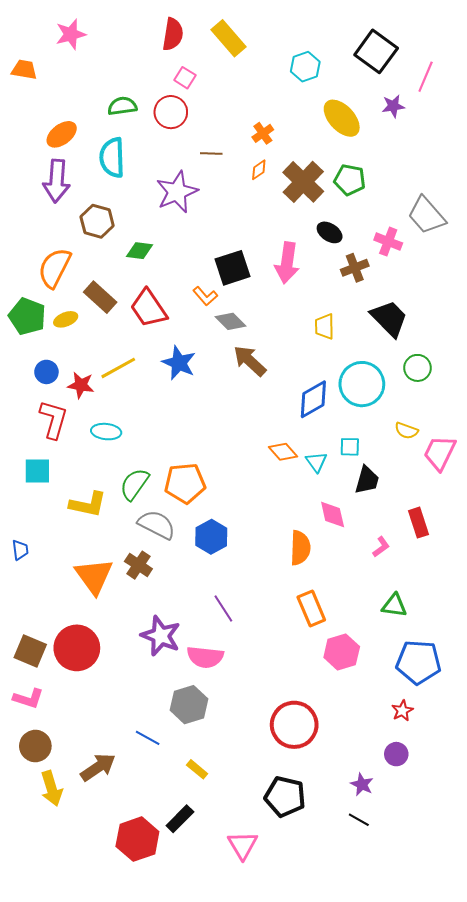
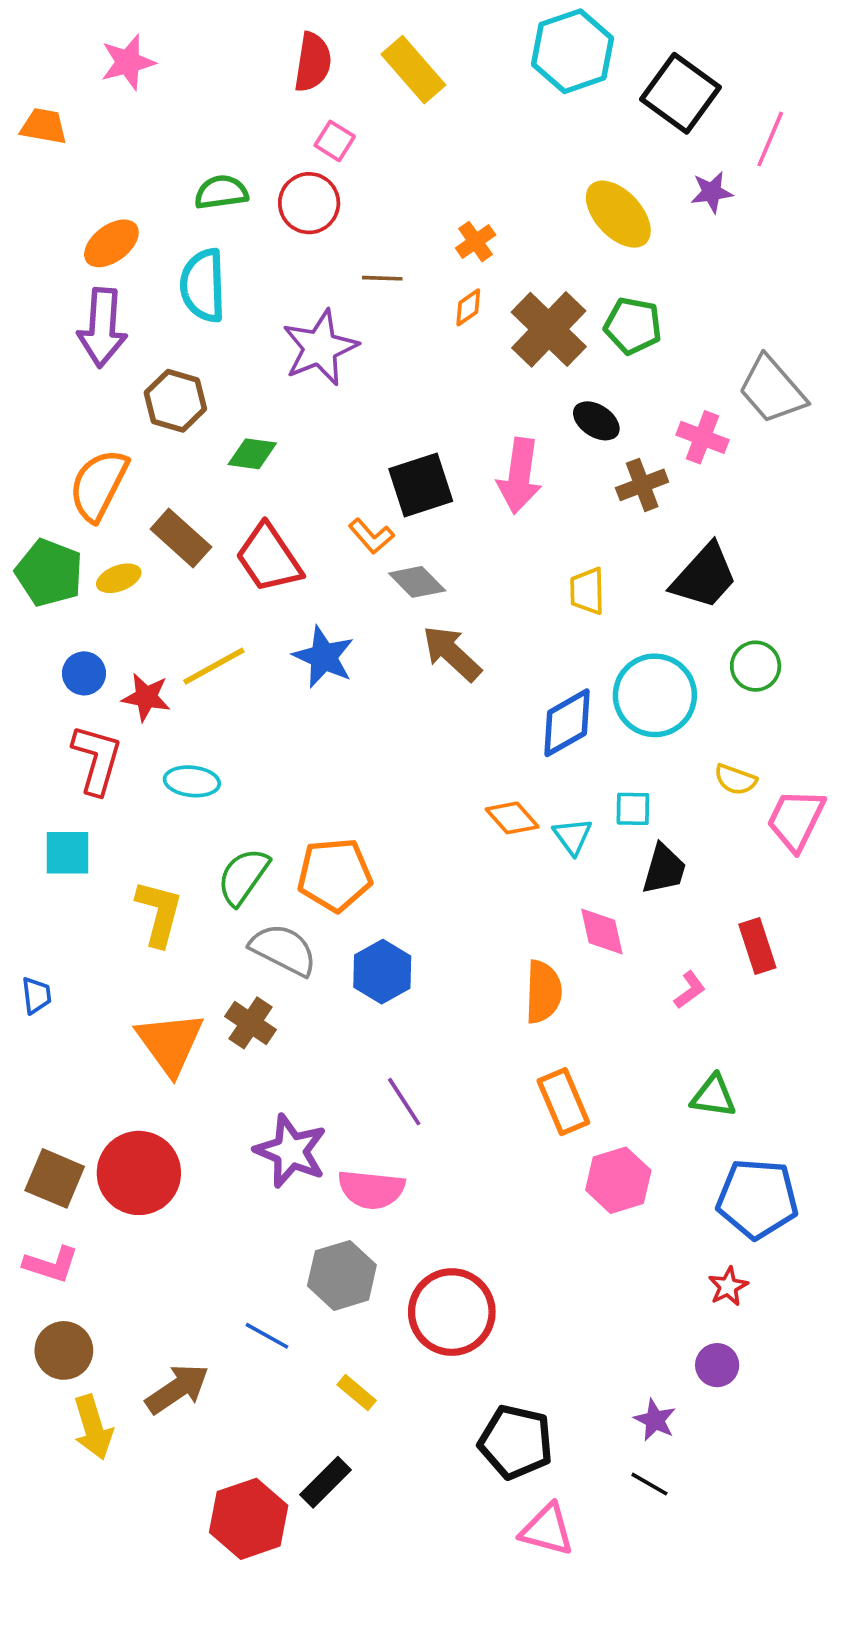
cyan hexagon: (305, 67) -> (573, 51), moved, size x1.5
black trapezoid: (389, 318) -> (704, 576), turned 87
yellow L-shape: (88, 504) -> (159, 913), turned -87
red circle: (294, 725) -> (452, 1312), moved
pink triangle: (243, 845) -> (547, 1530), moved, turned -44

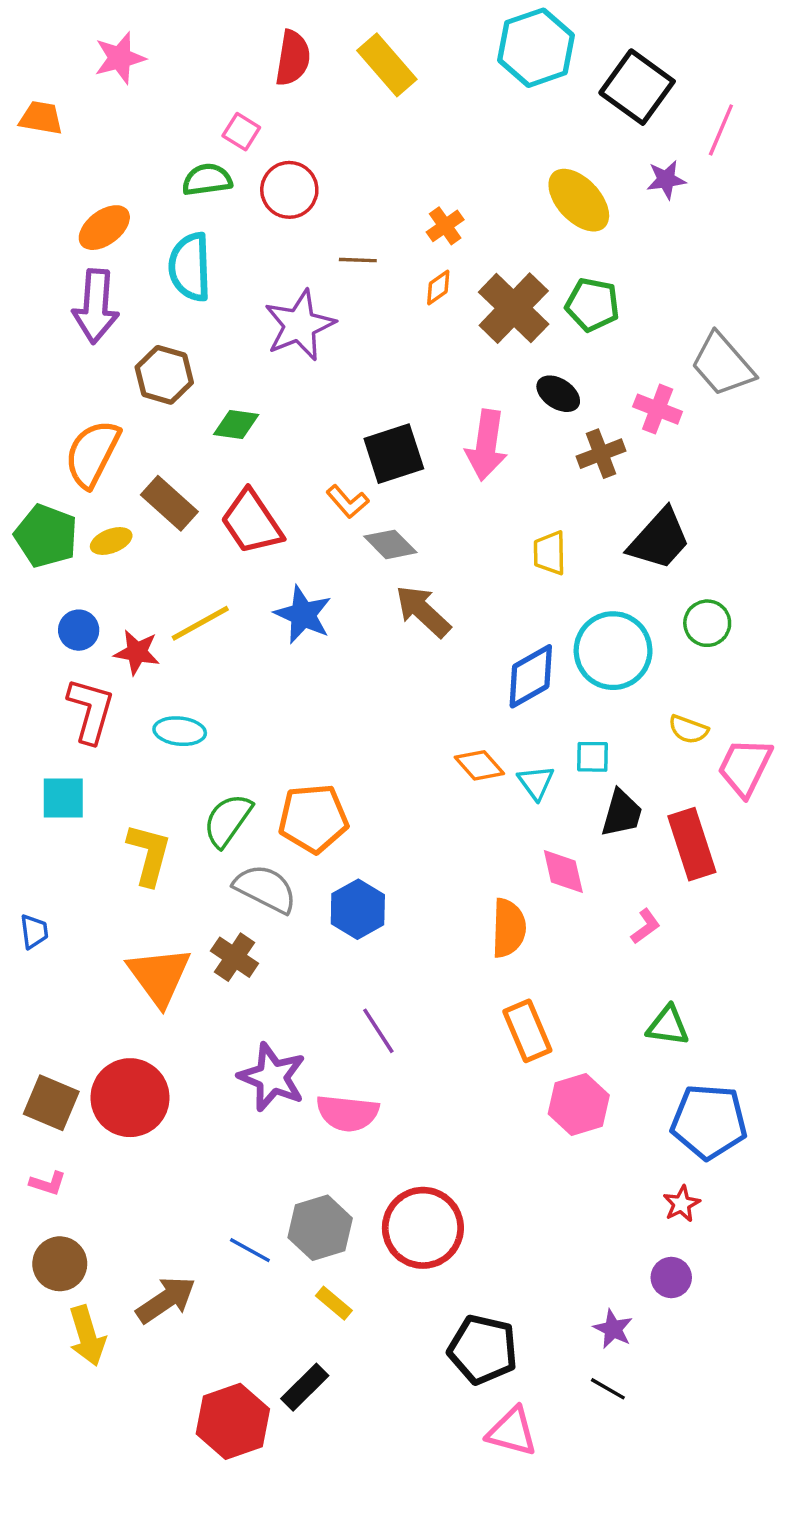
pink square: (335, 141) -> (241, 132), moved
red rectangle: (757, 946) -> (692, 844), moved, size x1.4
pink L-shape: (51, 1264) -> (48, 1183), size x0.7
gray hexagon: (342, 1275) -> (320, 1228), moved

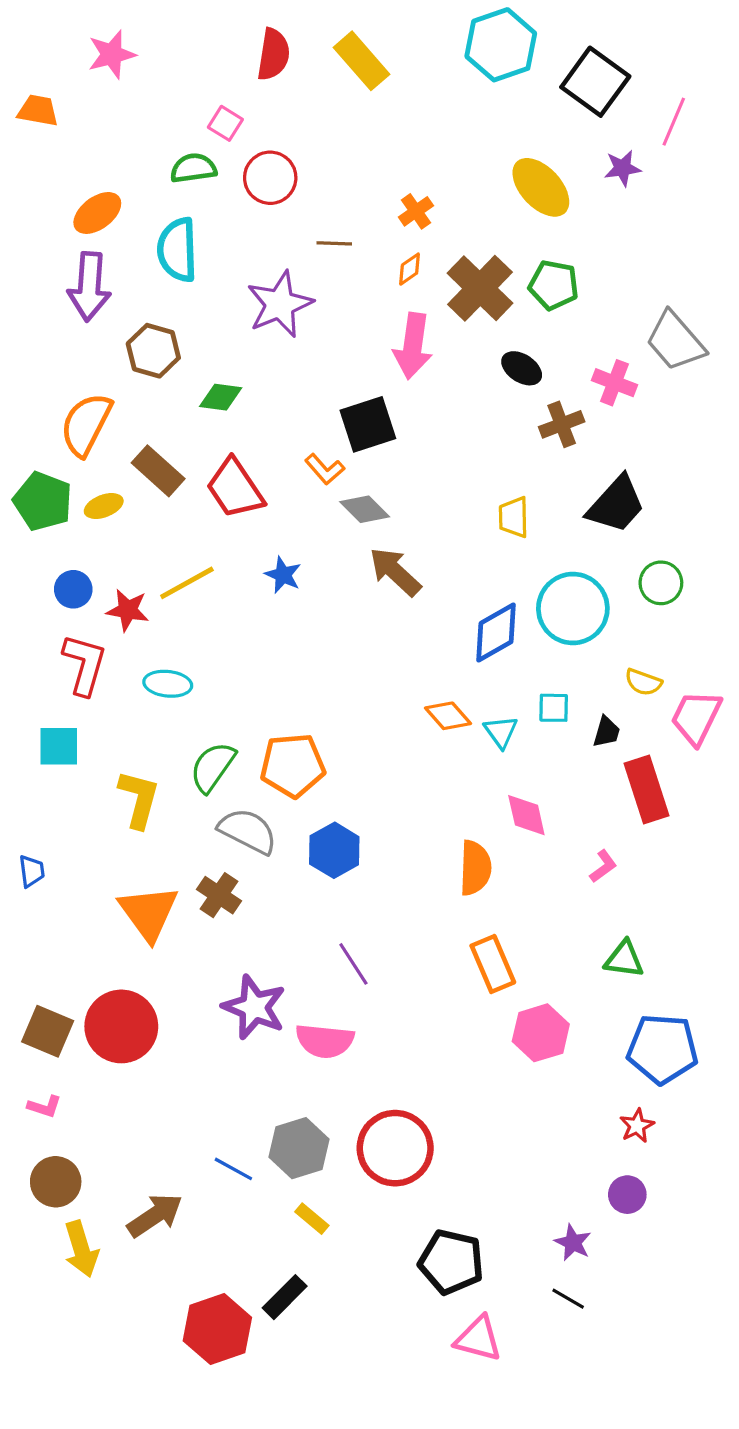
pink arrow: (486, 445) -> (413, 346), moved
blue star: (303, 615) -> (283, 575), size x0.7
black trapezoid: (622, 813) -> (606, 732), moved, size x0.7

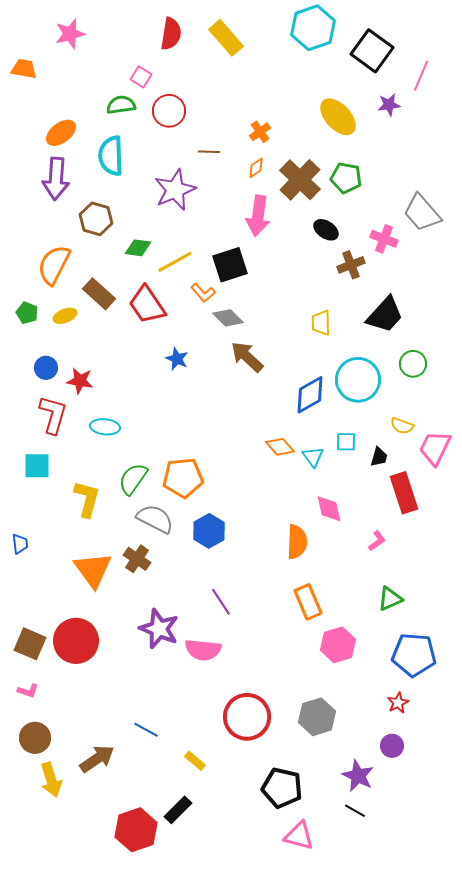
green pentagon: (43, 501) -> (27, 313), size x0.6
yellow line: (187, 583) -> (175, 262), moved
green triangle: (624, 959) -> (390, 599), turned -32
gray hexagon: (299, 1148) -> (317, 717), moved
purple star: (573, 1243) -> (358, 776), size x1.4

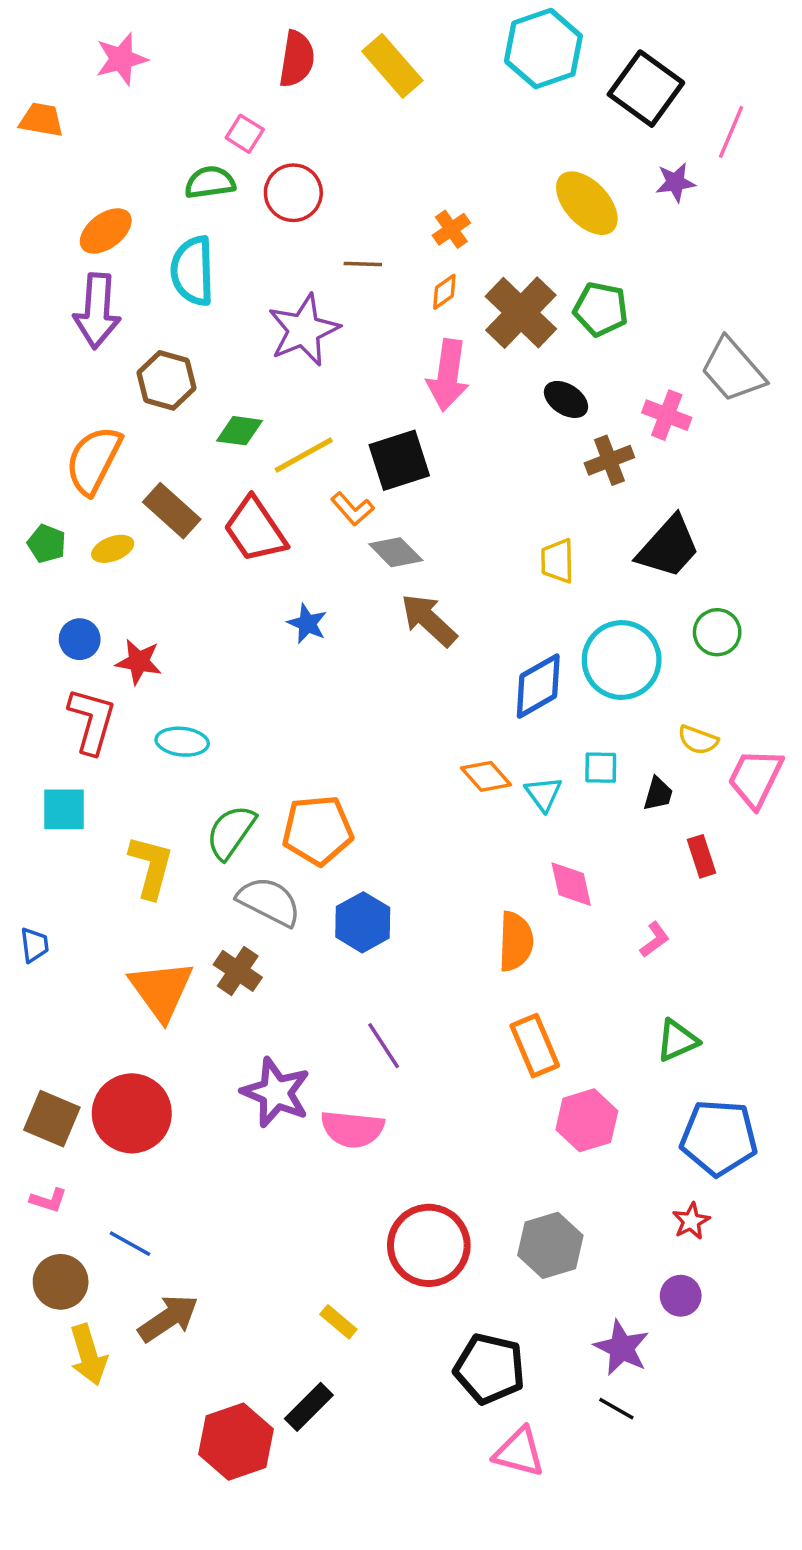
red rectangle: (404, 493) -> (702, 856), size x0.6
blue line: (146, 730) -> (130, 1244), moved

